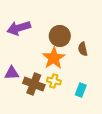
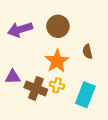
brown circle: (60, 36) -> (58, 26), moved
cyan rectangle: (81, 90) -> (85, 95), size x1.6

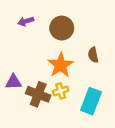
purple arrow: (20, 29) -> (26, 21), moved, size x0.6
yellow cross: (57, 85) -> (61, 91), turned -32

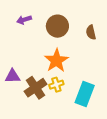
brown semicircle: (93, 55) -> (91, 32), moved
brown cross: (38, 94) -> (35, 88), turned 35

